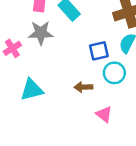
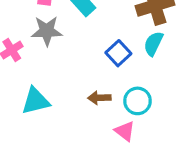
blue square: (99, 51) -> (118, 53), turned -30
cyan circle: (114, 73) -> (138, 101), moved

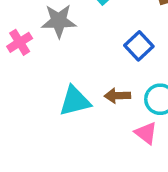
cyan triangle: (36, 101) -> (75, 101), moved

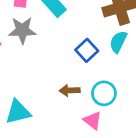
cyan triangle: (75, 101) -> (18, 112), moved

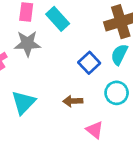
cyan circle: (104, 93) -> (117, 93), moved
cyan triangle: (18, 112) -> (23, 102), moved, turned -32

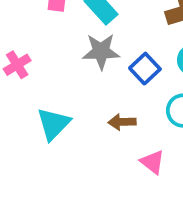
gray star: (28, 44) -> (101, 51), moved

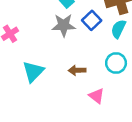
blue square: (145, 69) -> (92, 20), moved

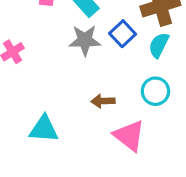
cyan triangle: (33, 72) -> (44, 129), moved, turned 50
pink triangle: (97, 96) -> (129, 136), size x1.5

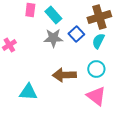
brown arrow: (103, 101) -> (64, 75), size x1.6
pink triangle: (129, 136) -> (96, 96), moved

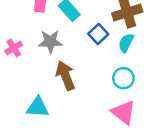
gray star: (53, 38) -> (50, 42), moved
brown arrow: (64, 75) -> (65, 76), moved, turned 70

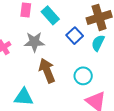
cyan circle: (123, 78) -> (83, 76), moved

